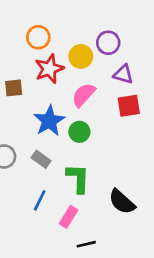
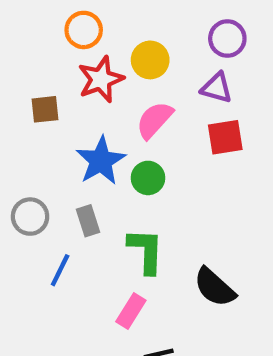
purple circle: (108, 43) -> (227, 39), moved
gray rectangle: (41, 159) -> (88, 221), turned 36
blue line: (40, 200) -> (60, 270), moved

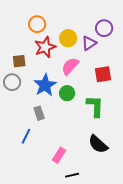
purple triangle: (217, 88) -> (89, 43), moved, turned -49
gray circle: (30, 217) -> (12, 82), moved
green L-shape: (146, 251) -> (95, 106), moved

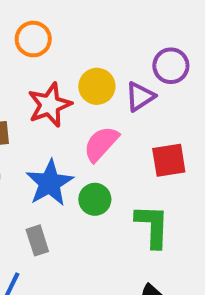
orange circle: (37, 24) -> (33, 39), moved

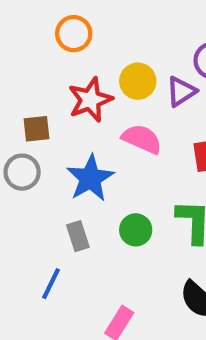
pink semicircle: (101, 144) -> (142, 139), turned 72
green circle: (95, 199) -> (136, 230), moved

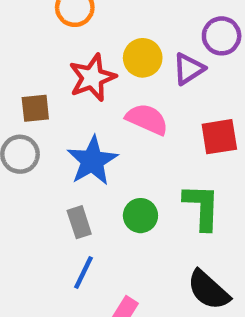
blue line: (51, 284) -> (84, 273), moved

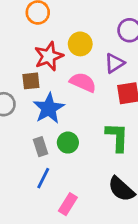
purple triangle: (189, 69) -> (114, 63), moved
brown square: (35, 108) -> (31, 81), moved
green circle: (140, 216) -> (68, 143), moved

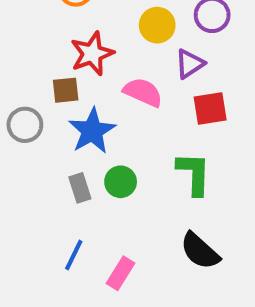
yellow circle: (80, 44) -> (157, 25), moved
blue line: (43, 178) -> (74, 255), moved

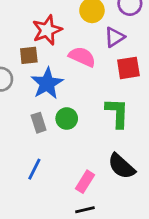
pink rectangle: (121, 273) -> (85, 182), moved

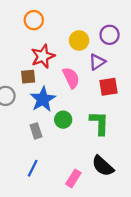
pink semicircle: (82, 57) -> (71, 78), turned 40
green circle: (67, 119) -> (63, 120), moved

